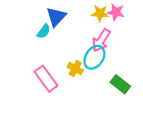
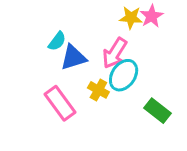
pink star: (116, 12) -> (152, 16), turned 30
blue triangle: (56, 17) -> (73, 57), moved, turned 30
pink arrow: (101, 40) -> (115, 53), moved

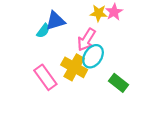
blue triangle: (73, 57) -> (55, 21), moved
yellow cross: (98, 90) -> (74, 67), size x1.6

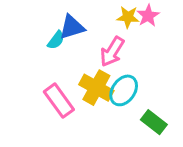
cyan ellipse: (93, 56) -> (124, 90), moved
green rectangle: (118, 83) -> (154, 122), moved

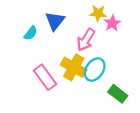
pink star: (148, 16) -> (112, 23), moved
blue triangle: (72, 27) -> (55, 21), turned -35
cyan semicircle: (56, 40) -> (31, 33), moved

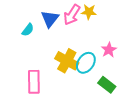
pink star: (112, 23) -> (109, 50), moved
pink arrow: (86, 40) -> (72, 15), moved
pink rectangle: (45, 77) -> (34, 82), moved, turned 35

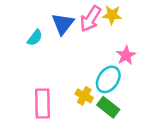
pink star: (109, 50) -> (126, 55), moved
yellow cross: (67, 61) -> (84, 96), moved, size x0.6
green rectangle: (107, 85) -> (108, 107), moved

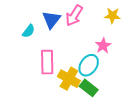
yellow star: (112, 15) -> (112, 16), moved
yellow cross: (84, 96) -> (69, 79), size x1.5
pink rectangle: (42, 103) -> (47, 62), moved

